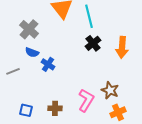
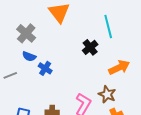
cyan line: (89, 16) -> (108, 26), moved
orange arrow: (122, 47) -> (119, 67), moved, turned -120

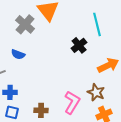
gray cross: (26, 33) -> (25, 24), moved
blue cross: (45, 68) -> (10, 92), moved, turned -32

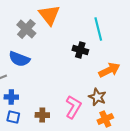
black cross: (79, 45) -> (80, 50), turned -35
blue semicircle: (18, 54) -> (19, 59), size x1.5

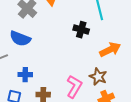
blue cross: (11, 97) -> (25, 75), moved

